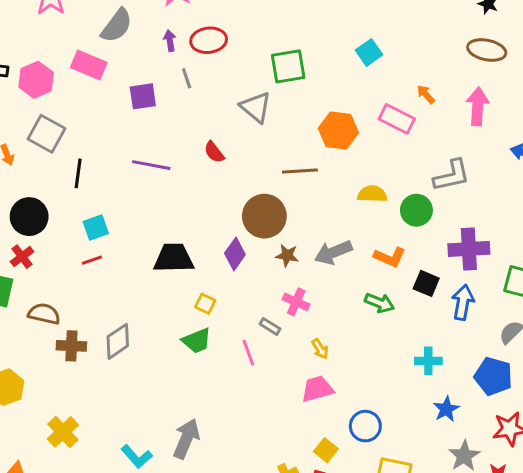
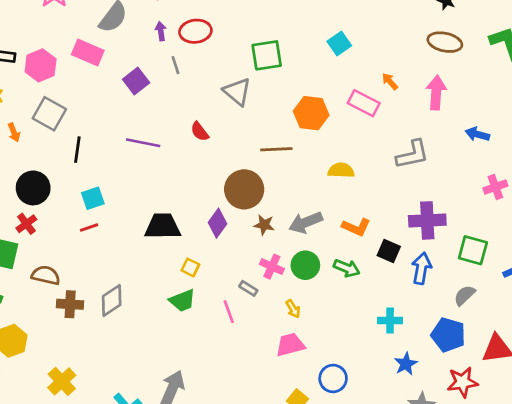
purple square: (143, 96) -> (136, 81), turned -30
green circle: (416, 210) -> (305, 265), moved

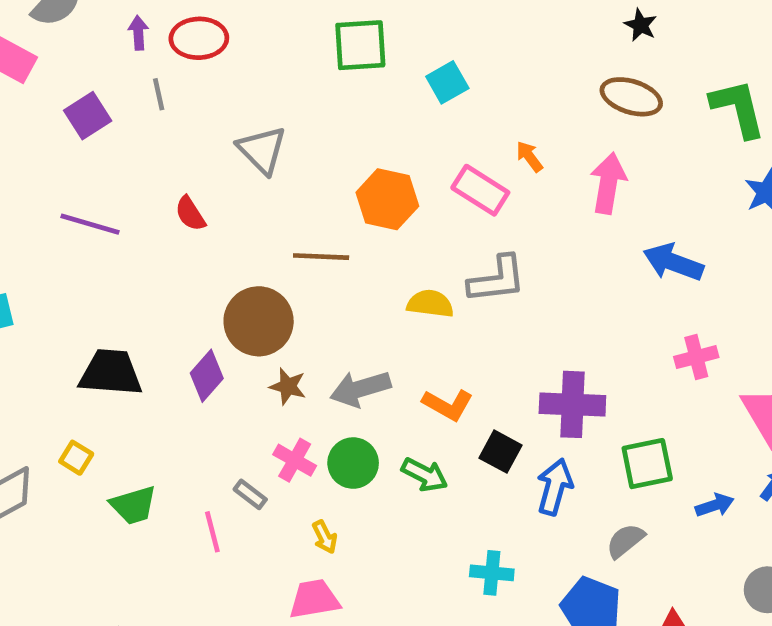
green square: (267, 55) -> (360, 45), moved
blue arrow: (477, 134) -> (673, 262), size x1.4
gray L-shape: (412, 154) -> (497, 279), moved
green square: (473, 250) -> (647, 464), turned -32
yellow square: (190, 267) -> (76, 458), moved

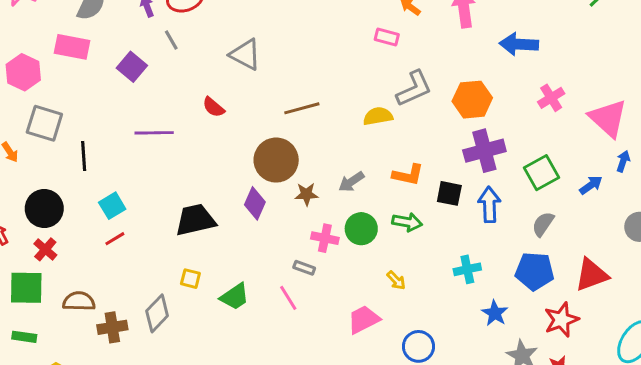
pink rectangle: (480, 190) -> (387, 37), size x0.7
orange hexagon: (387, 199) -> (472, 100), moved
gray arrow: (360, 389) -> (351, 182), size x0.7
yellow arrow: (325, 537) -> (396, 280), moved

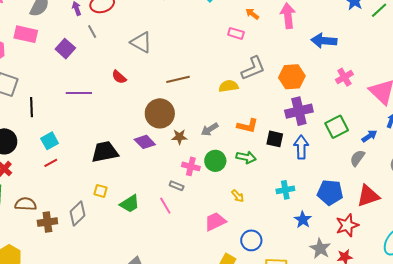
purple diamond: (255, 203) -> (145, 142), turned -70
gray semicircle: (543, 224) -> (357, 158), moved

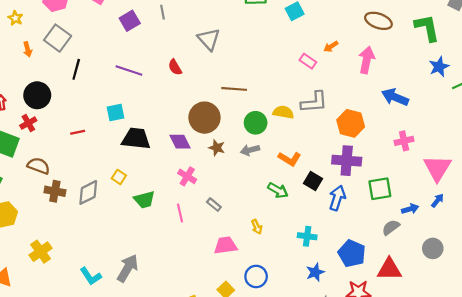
orange arrow: (252, 14) -> (331, 47), turned -88
cyan square: (50, 141) -> (116, 113), moved
green circle: (215, 161) -> (256, 123), moved
pink cross: (191, 166) -> (187, 176), moved
gray rectangle: (177, 186) -> (214, 205), moved

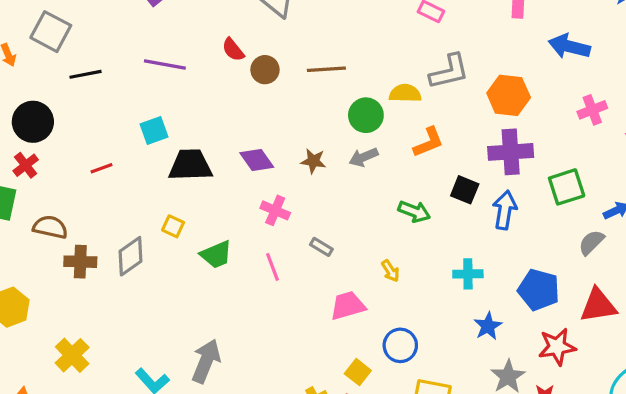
black line: (76, 69) -> (86, 74), turned 72
brown circle: (204, 118) -> (265, 70), moved, size x0.6
orange L-shape: (290, 159) -> (428, 142), moved, turned -45

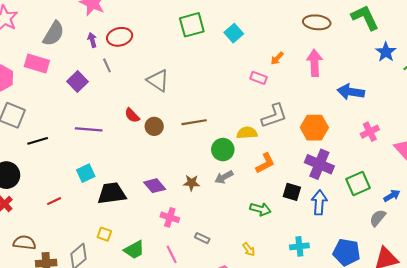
purple cross: (511, 152) -> (319, 164), turned 32

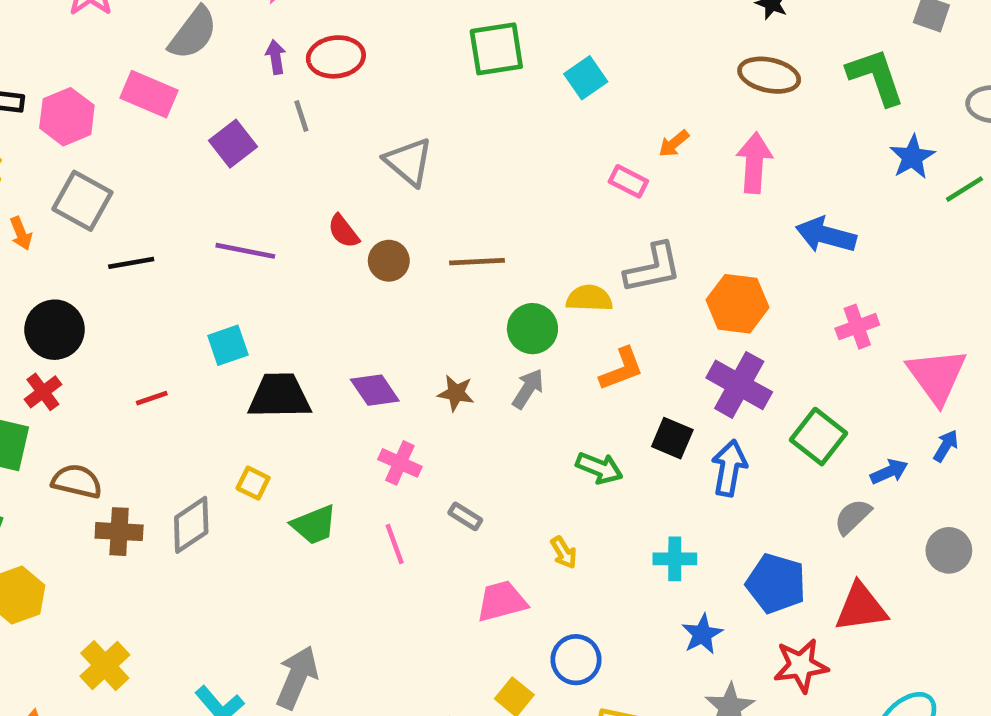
gray arrow: (224, 177) -> (528, 389), turned 144
green square: (358, 183) -> (819, 437), turned -35

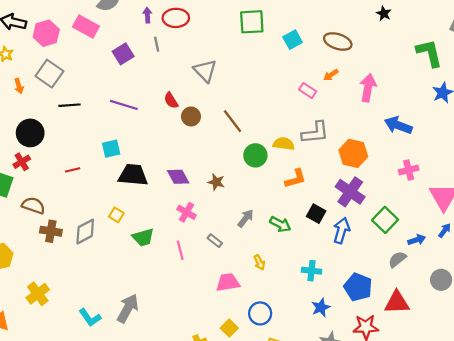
brown ellipse: (769, 75) -> (338, 42), moved
brown line: (477, 262) -> (232, 121), turned 50
gray arrow: (528, 389) -> (246, 218), moved

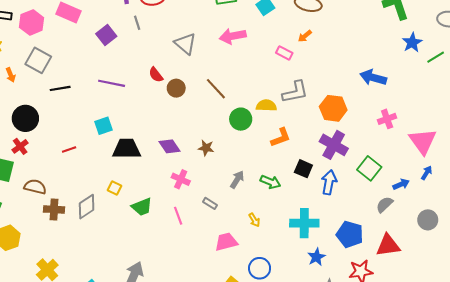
pink arrow: (368, 88) -> (233, 36), moved, turned -105
cyan cross: (311, 271) -> (304, 223), size x1.5

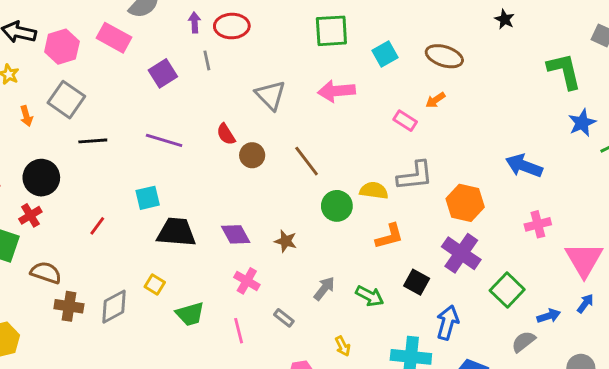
red line: (69, 149) -> (97, 226), turned -40
blue arrow: (329, 182) -> (448, 323), moved

